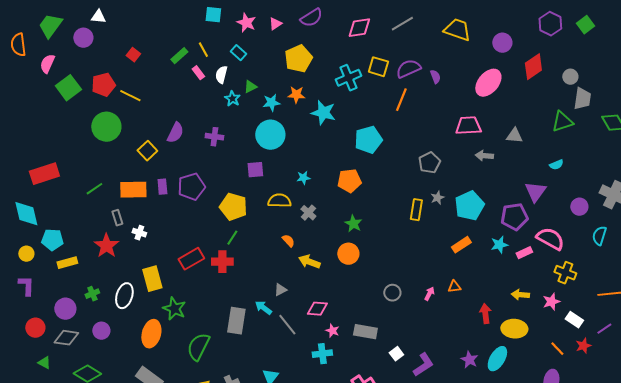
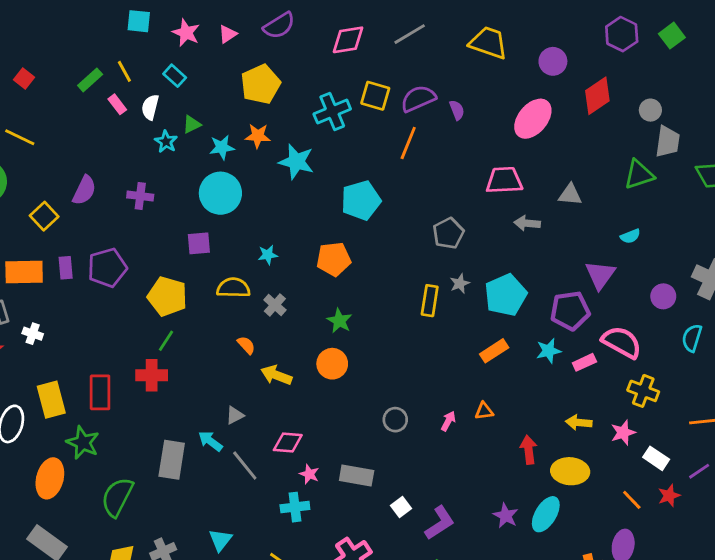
red rectangle: (191, 259) -> (100, 392), moved, turned -60

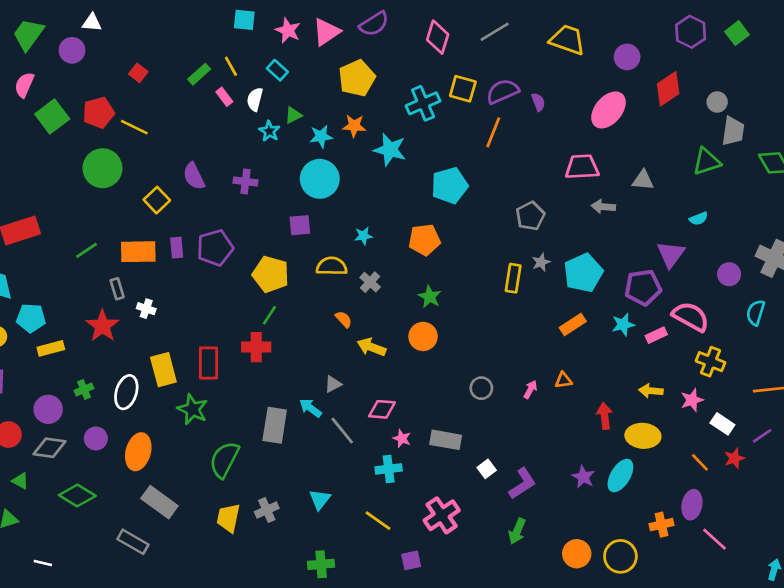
pink triangle: (228, 34) -> (326, 32), size x1.6
pink diamond: (348, 40) -> (438, 37), turned -64
purple semicircle: (84, 190) -> (194, 176), turned 128
orange ellipse: (50, 478) -> (138, 452), moved

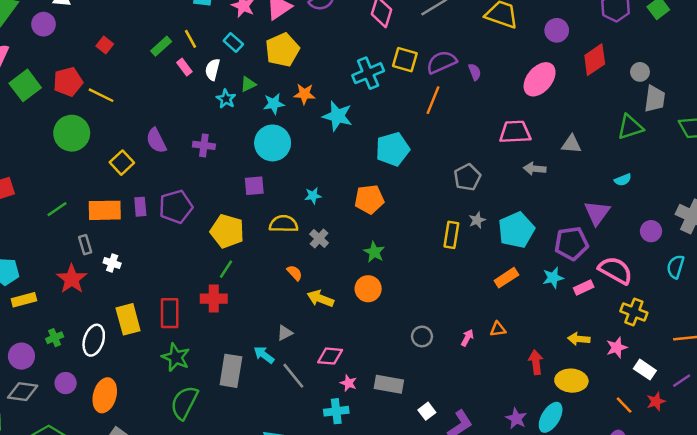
yellow pentagon: (357, 78) -> (282, 50), moved
green star: (193, 409) -> (176, 357), moved

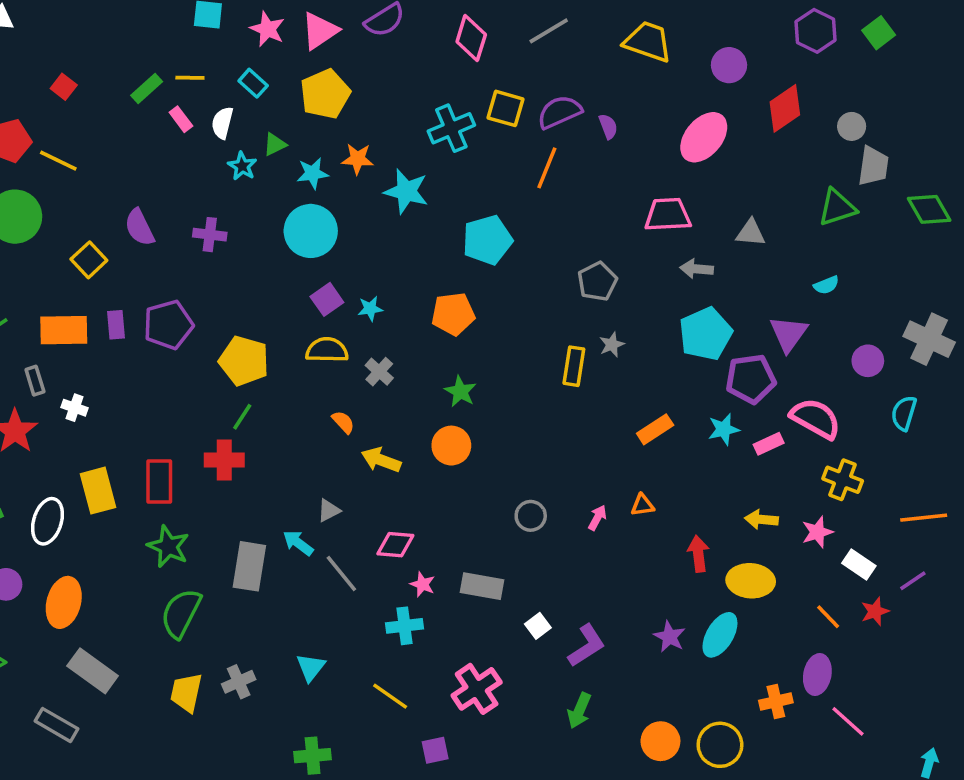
yellow line: (190, 39) -> (190, 78), turned -60
purple square: (254, 186) -> (327, 299), moved, turned -30
cyan pentagon: (516, 230) -> (706, 334), moved

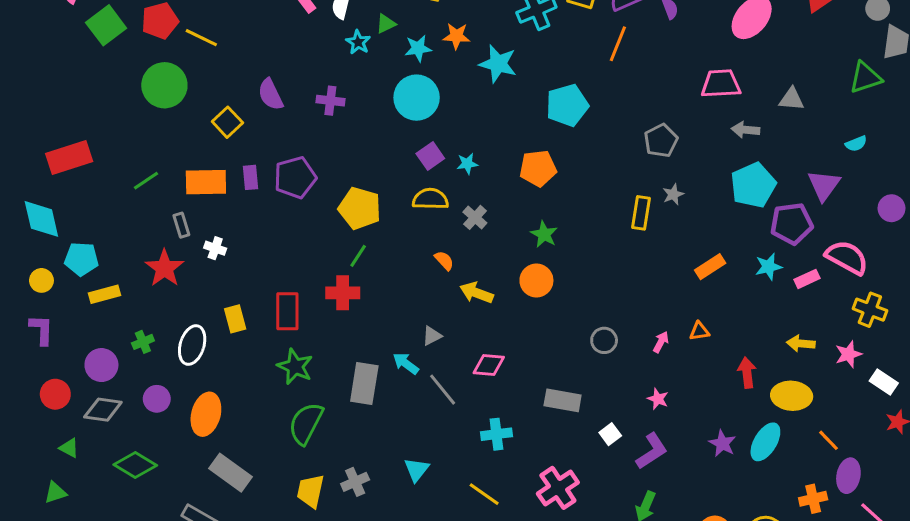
yellow rectangle: (98, 491) -> (235, 319), size x0.7
pink star: (423, 584) -> (658, 399), moved
orange line: (828, 617) -> (828, 440), moved

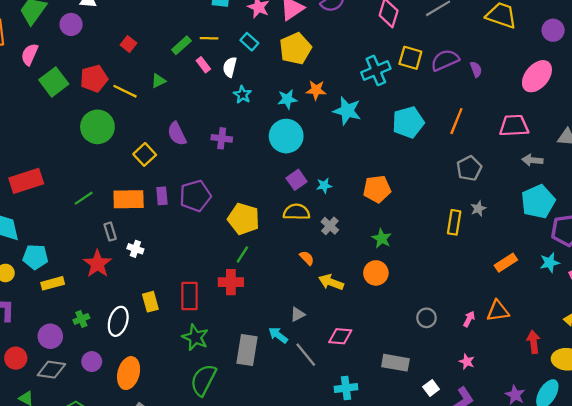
green triangle: (386, 24) -> (158, 81), moved
orange line: (618, 44) -> (456, 121), moved
cyan pentagon: (567, 105) -> (408, 122), moved
orange triangle: (699, 331) -> (498, 311), size x1.5

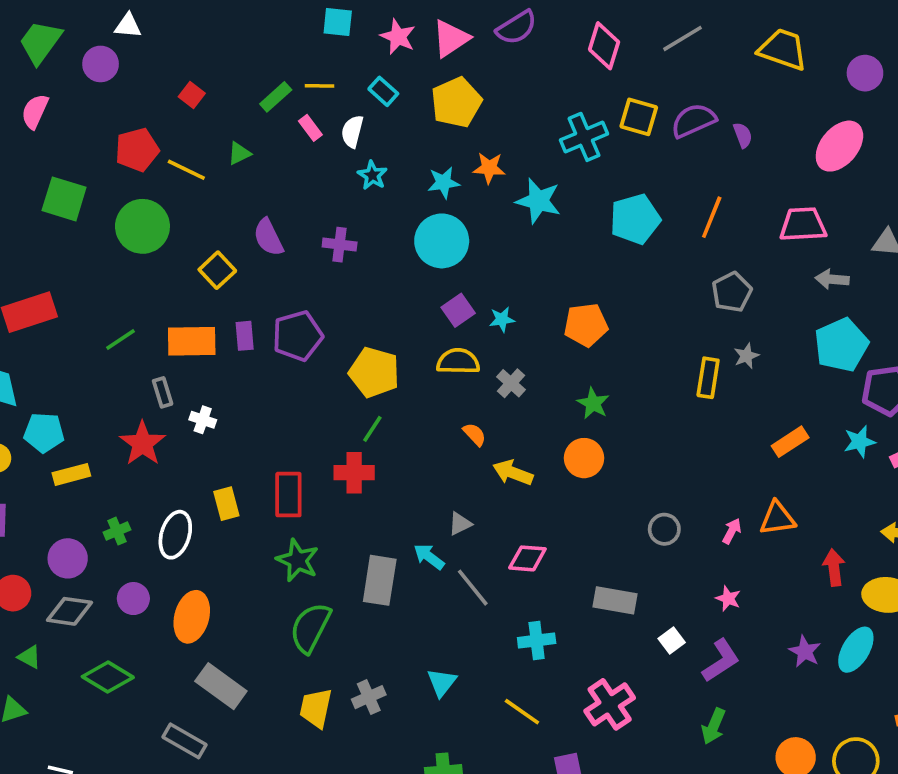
green square: (54, 82) -> (64, 199), moved, turned -36

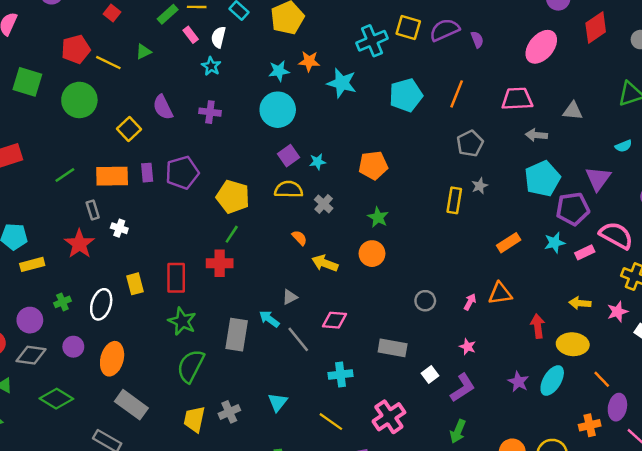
cyan star: (372, 175) -> (211, 66), moved

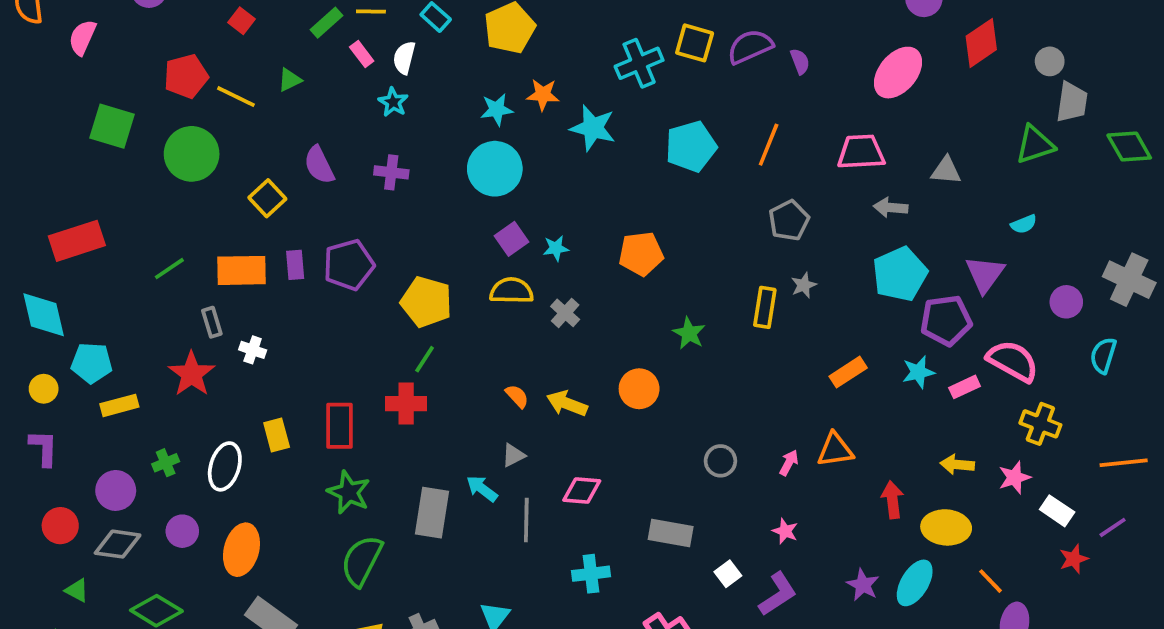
green star: (378, 217) -> (689, 333), moved
orange semicircle: (299, 238) -> (517, 396), moved
gray line: (298, 339) -> (526, 520), turned 40

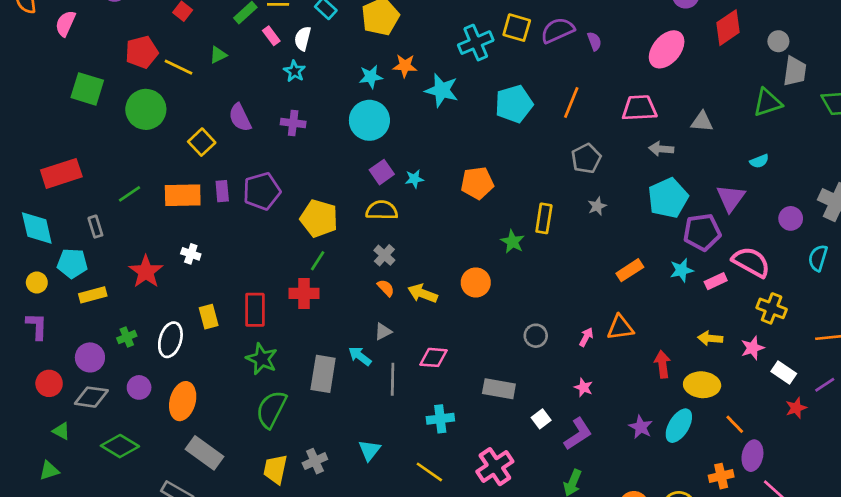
yellow rectangle: (765, 307) -> (544, 218), moved
gray cross: (565, 313) -> (384, 255), moved
gray rectangle: (212, 322) -> (95, 227), moved

